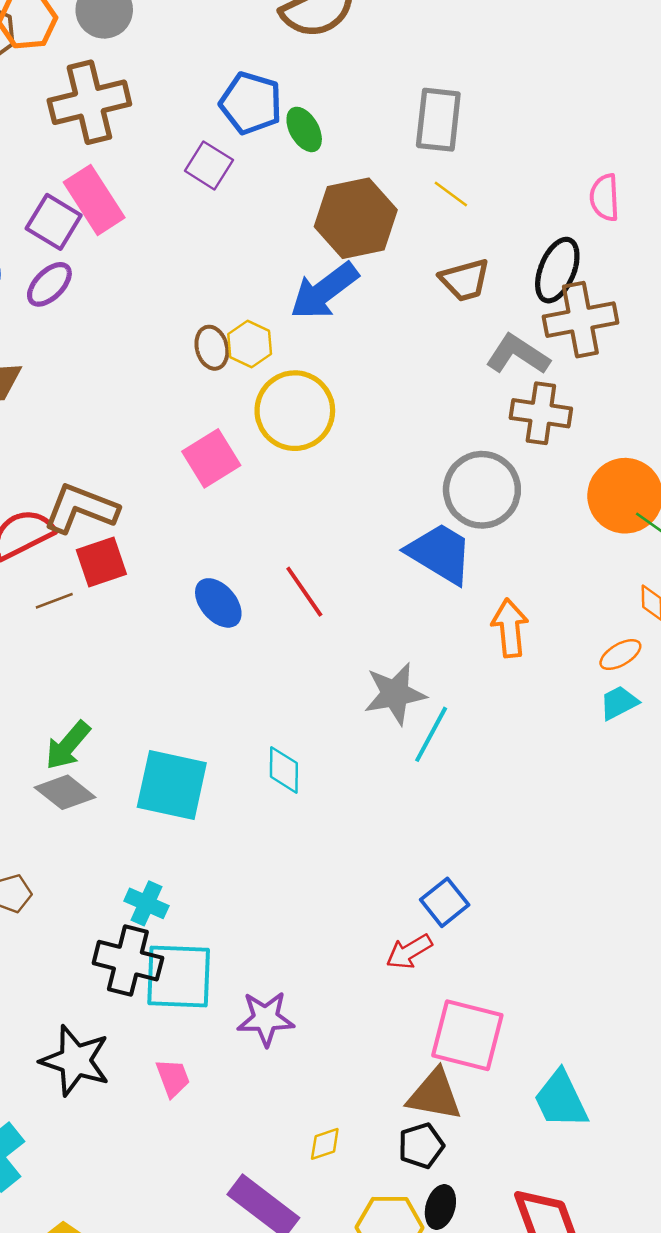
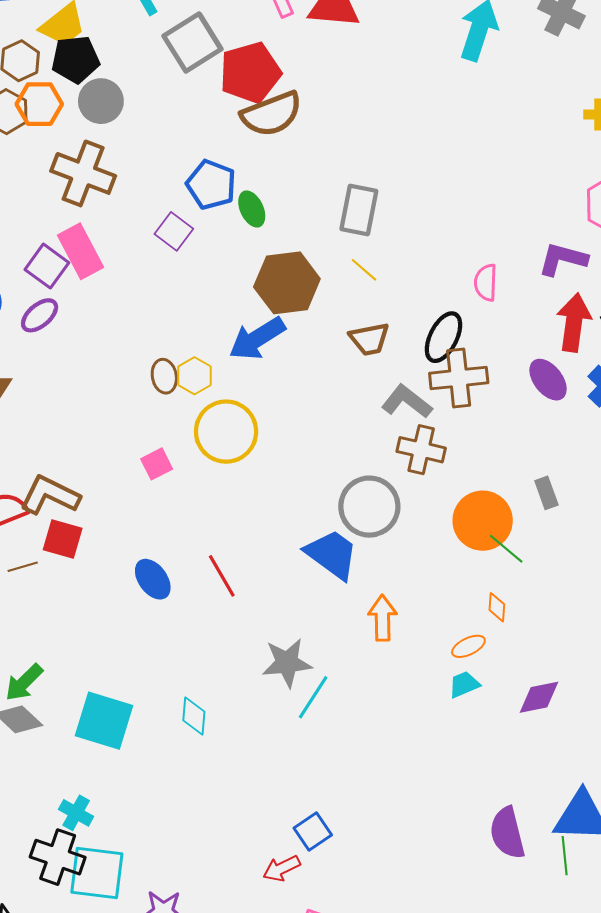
brown cross: (89, 102) -> (83, 173), turned 30
pink square: (211, 458) -> (157, 464), size x0.7
red square: (101, 562) -> (63, 539), turned 30

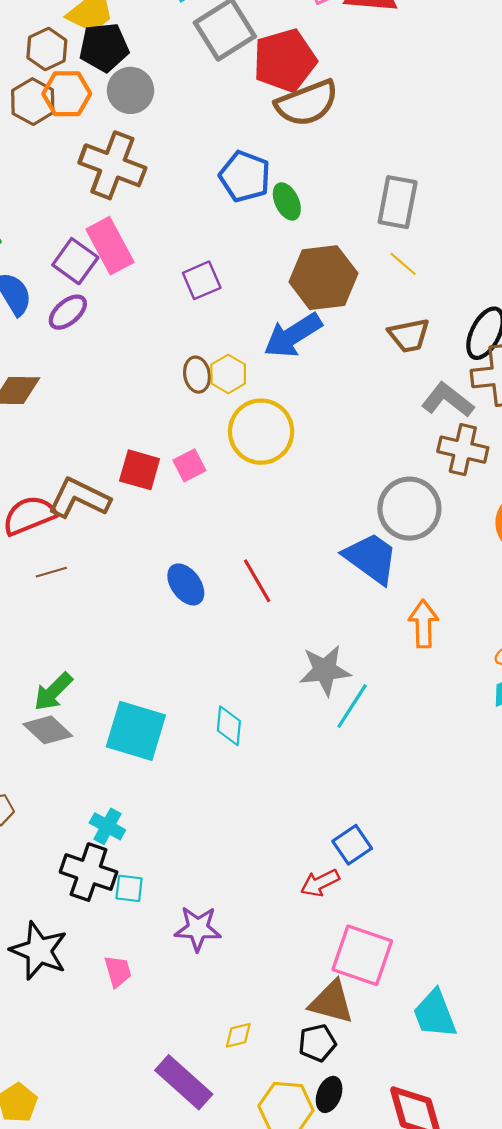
purple square: (174, 231) -> (202, 280), moved, turned 30
red square: (63, 539) -> (140, 470), moved
cyan square: (97, 873) -> (129, 888), size x0.5

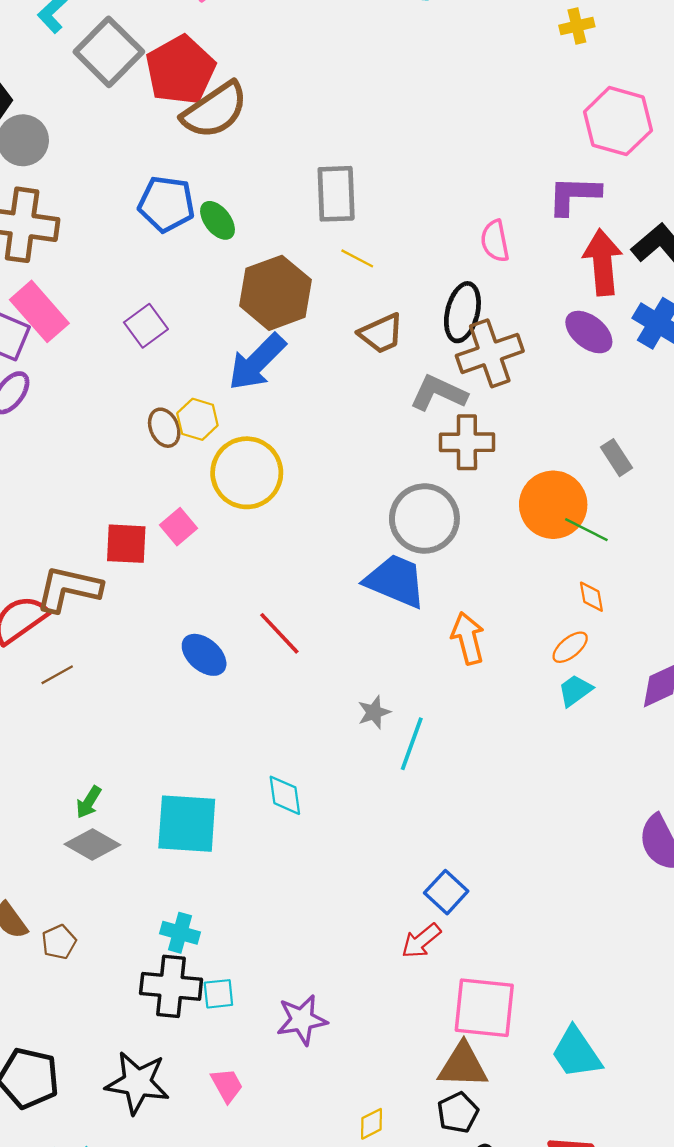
gray star: (325, 670) -> (374, 712), size x0.6
green arrow: (53, 692) -> (89, 802), size x0.7

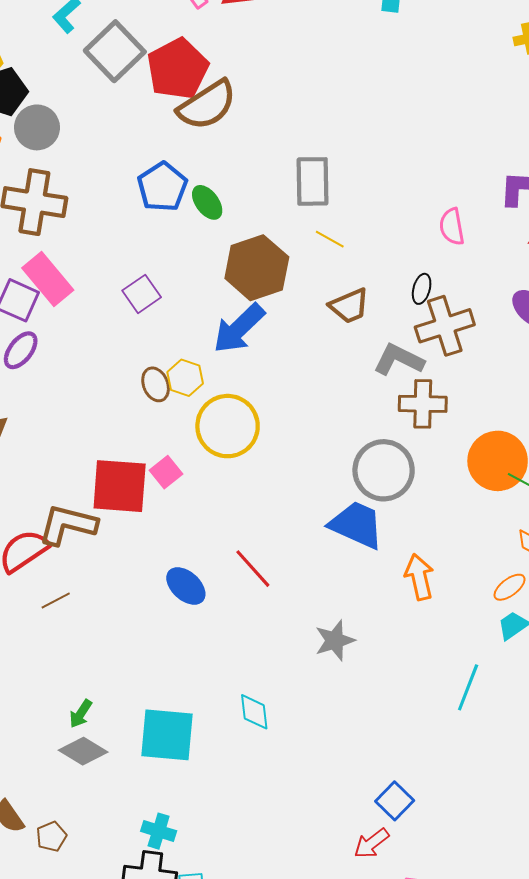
blue pentagon: (166, 204) -> (162, 187), turned 30
black ellipse: (462, 312) -> (422, 289), size x0.6
red square: (126, 544) -> (120, 486), size x1.5
gray star: (374, 712) -> (335, 640), size x1.4
cyan line: (412, 744) -> (468, 687), moved

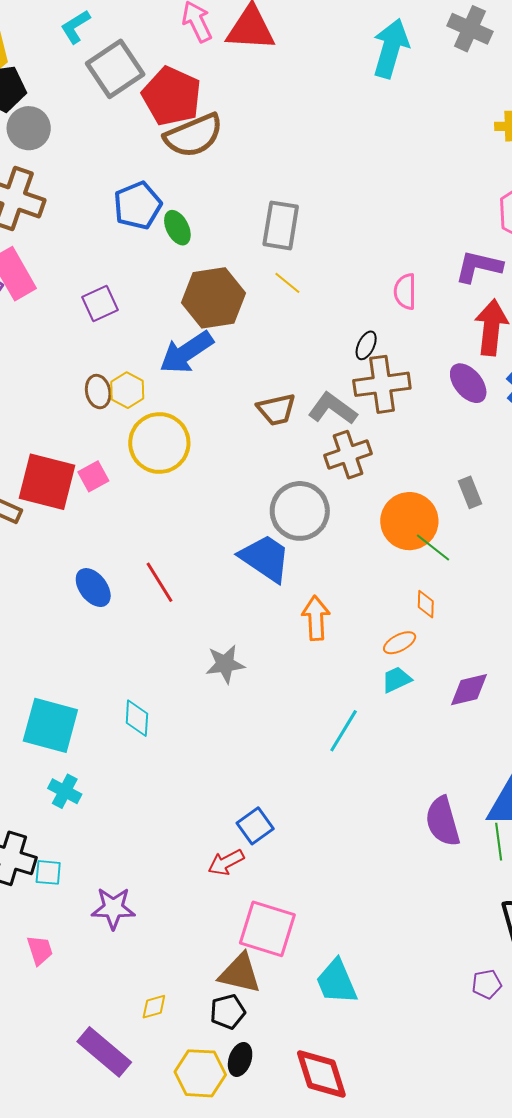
red pentagon: (178, 69) -> (172, 96), turned -30
brown trapezoid: (349, 306) -> (276, 409), moved
brown cross: (423, 404) -> (348, 455), turned -30
cyan cross: (159, 831) -> (65, 791), moved

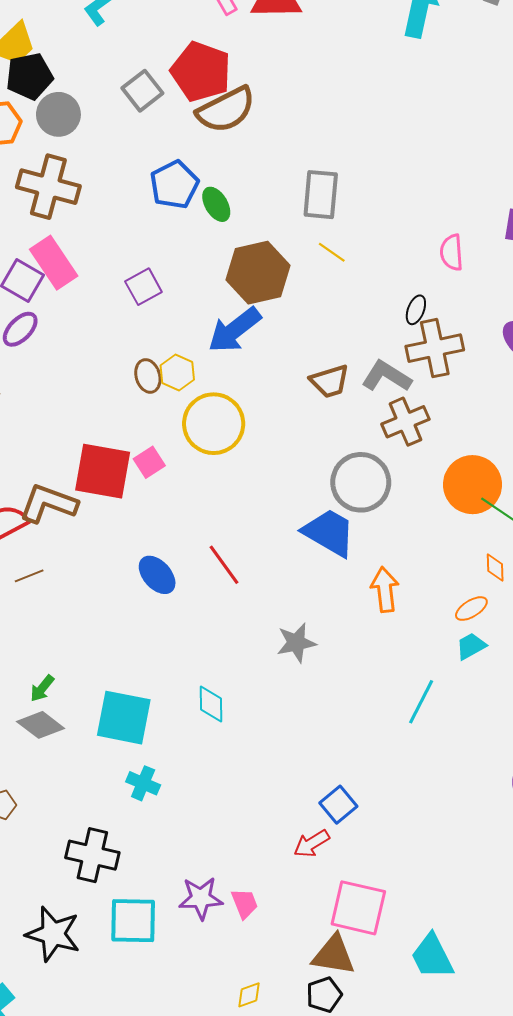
gray square: (115, 69) -> (142, 91), moved, size x0.7
cyan square: (48, 872) -> (133, 921), moved, size x1.8
pink trapezoid: (40, 950) -> (244, 904), moved

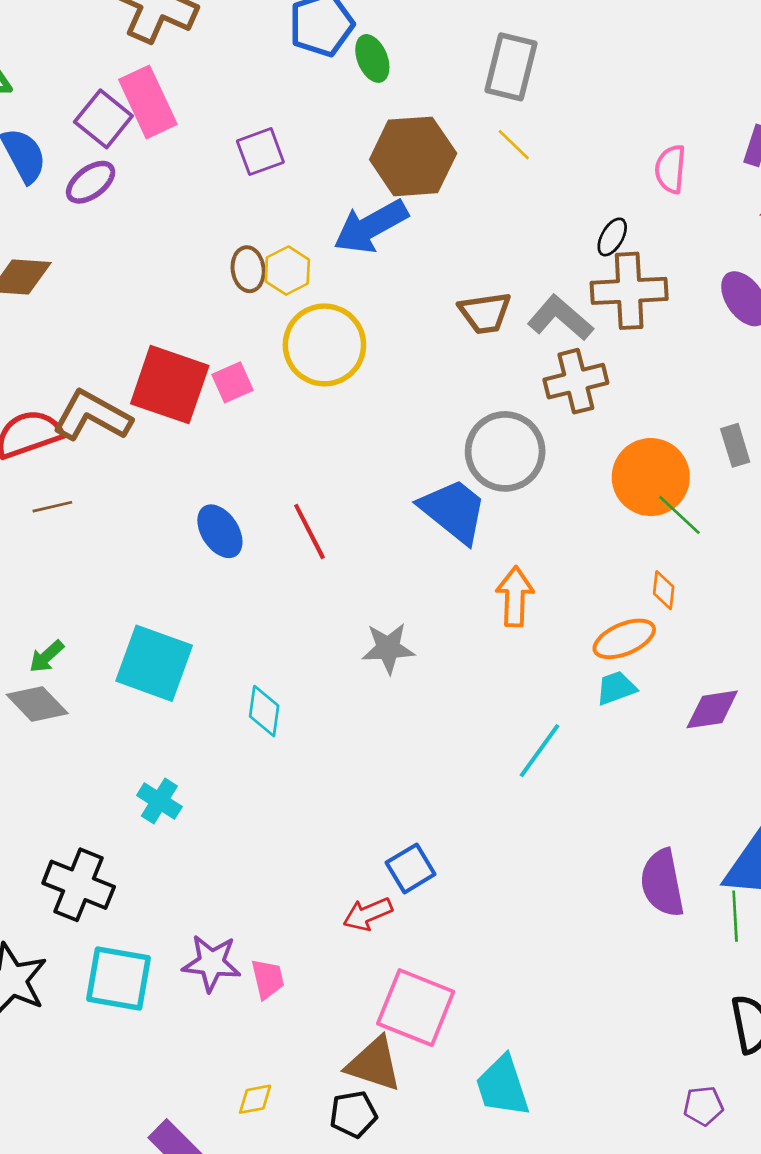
orange ellipse: (471, 609) -> (624, 639), size x1.4
cyan square: (124, 718) -> (154, 663), moved

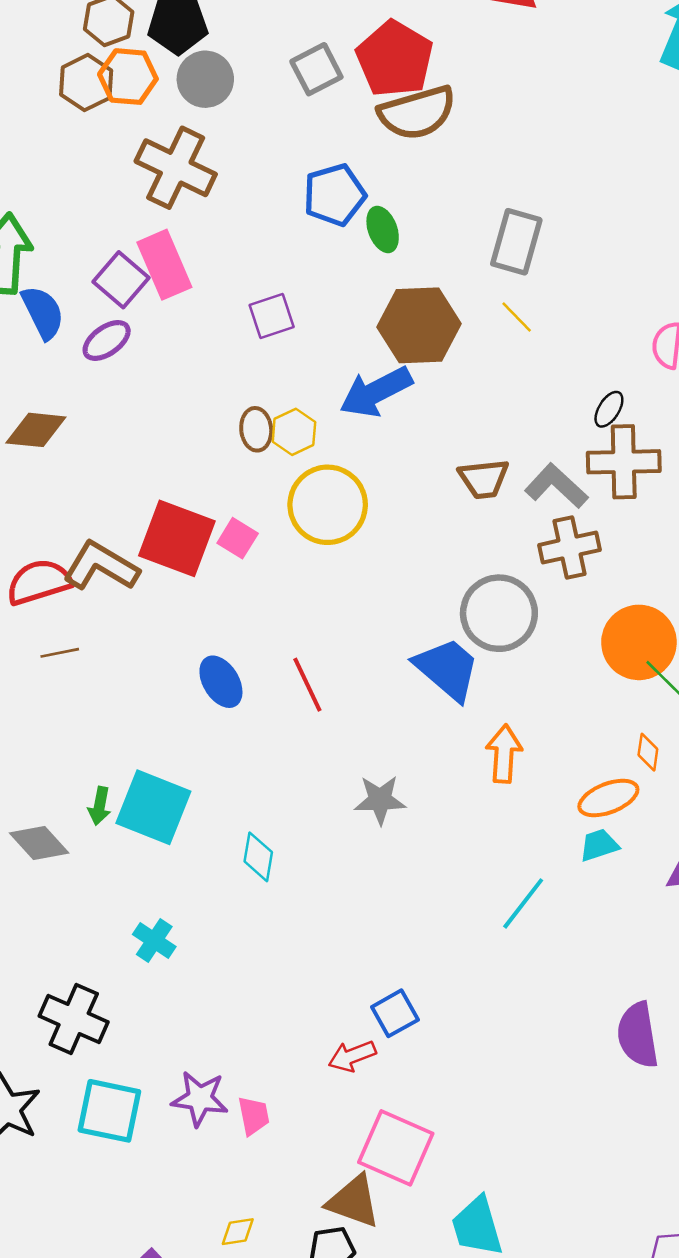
pink square: (232, 382) -> (238, 538), turned -36
green arrow: (46, 656) -> (100, 806), moved, turned -39

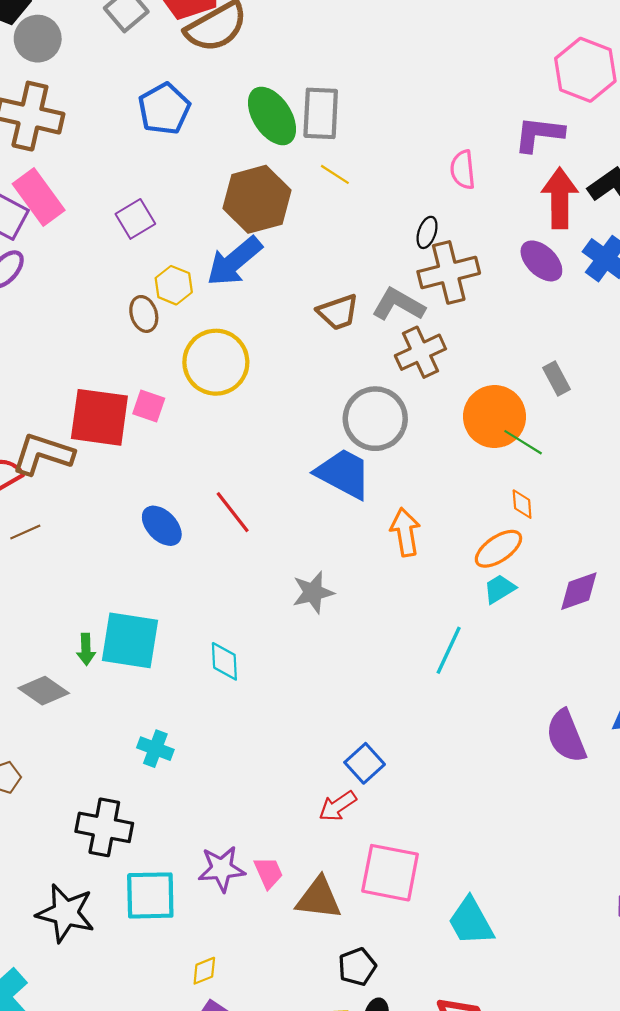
green ellipse: (383, 229) -> (272, 116), moved, size x1.6
yellow hexagon: (294, 432) -> (174, 285), moved
brown triangle: (354, 1201) -> (319, 898), moved
yellow diamond: (238, 1232) -> (204, 971), moved

